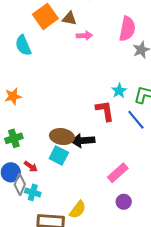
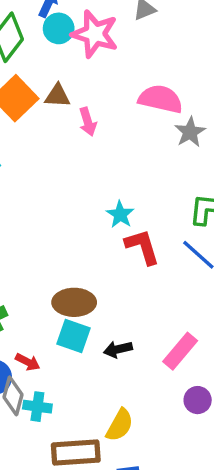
pink semicircle: (127, 29) -> (161, 99), turned -80
pink arrow: (84, 36) -> (88, 122), turned 84
cyan star: (119, 91) -> (120, 214), moved
black arrow: (83, 141) -> (118, 349), moved, size x0.7

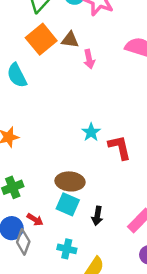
cyan star: (120, 214) -> (91, 132), moved
black arrow: (118, 349) -> (97, 216), turned -72
cyan cross: (37, 407) -> (67, 249), moved

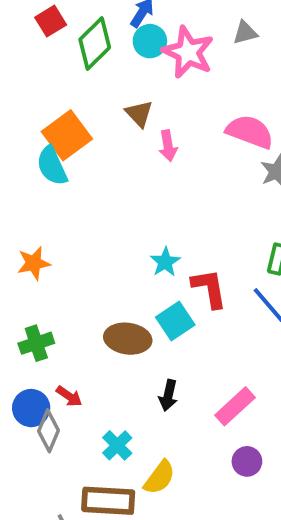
orange square: (41, 39) -> (67, 135), moved
brown triangle: (70, 40) -> (139, 114), turned 36
cyan square: (68, 204) -> (175, 321), moved, turned 30
cyan cross: (67, 249) -> (117, 445), turned 30

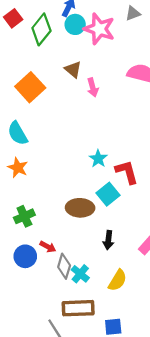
cyan semicircle: (52, 166) -> (18, 133), moved
orange star: (34, 263) -> (18, 168), turned -30
gray diamond: (48, 431) -> (64, 266), moved
yellow semicircle: (159, 477) -> (118, 280), moved

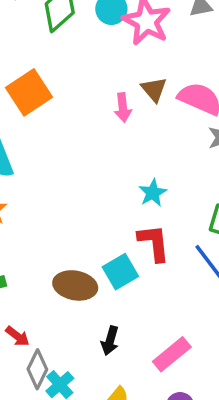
brown triangle: (73, 69) -> (154, 89), moved
cyan star: (98, 159) -> (153, 193), moved

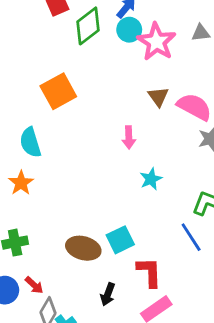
pink arrow: (123, 108) -> (129, 137), moved
red L-shape: (154, 243) -> (149, 272), moved

